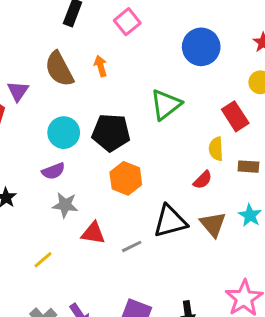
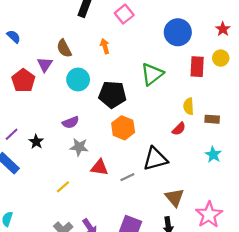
brown semicircle: (59, 69) -> (64, 48), moved, size x0.7
red rectangle: (235, 116) -> (197, 67), moved, turned 36
cyan circle: (64, 133) -> (78, 79), moved
brown triangle: (213, 224) -> (175, 198), moved

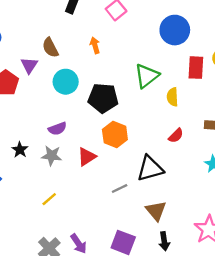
yellow semicircle: (189, 106) -> (172, 97), moved
gray star: (79, 147) -> (52, 156), moved
red triangle: (99, 167) -> (87, 157), moved, turned -42
brown triangle: (175, 198) -> (156, 211), moved

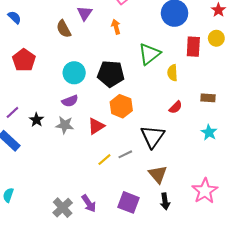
orange arrow: (95, 45) -> (116, 27), moved
purple triangle: (29, 65) -> (85, 13), moved
cyan circle: (66, 82) -> (74, 73), moved
black triangle: (150, 169) -> (153, 137), turned -40
yellow line: (49, 199) -> (104, 160), moved

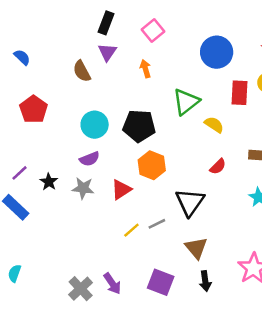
yellow semicircle: (172, 73) -> (214, 125), turned 126

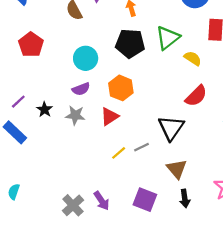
black pentagon: (139, 126) -> (130, 43), moved
orange hexagon: (152, 165) -> (121, 88), moved
red semicircle: (218, 167) -> (196, 96), size x1.5

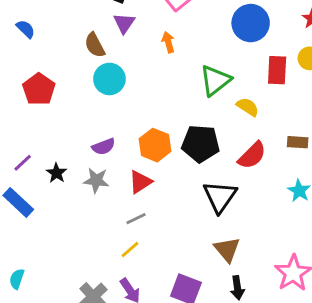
black pentagon: (130, 43) -> (201, 144), moved
cyan circle: (86, 58) -> (109, 79), moved
gray line: (141, 147) -> (136, 219), moved
yellow line: (119, 153) -> (130, 250), moved

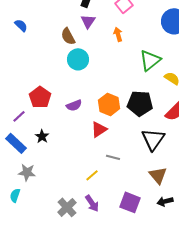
red pentagon: (39, 89) -> (40, 97), moved
black star: (56, 173) -> (42, 136), moved
gray star: (96, 180) -> (27, 172), moved
gray line: (136, 219) -> (113, 157), moved, turned 40
black arrow: (237, 288) -> (165, 201), turned 84

